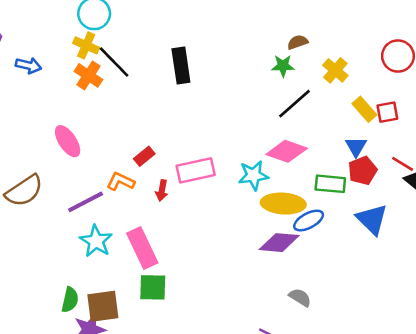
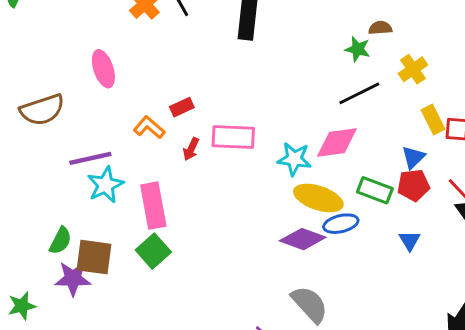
pink diamond: (287, 151) -> (337, 143), turned -42
purple line: (86, 202) -> (90, 158), moved
blue triangle: (372, 219) -> (410, 241), size x0.6
green square: (153, 287) -> (153, 251), turned 32
gray semicircle: (300, 297) -> (310, 304), size x1.6

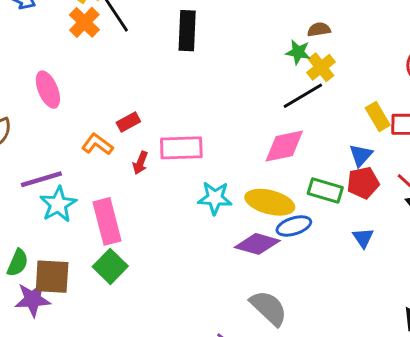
yellow cross: (413, 69) -> (321, 67), moved
cyan star: (294, 159) -> (215, 198), moved

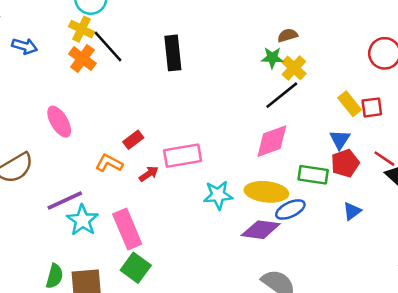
red arrow: (140, 163) -> (149, 174), turned -138
blue triangle: (363, 238) -> (352, 211), turned 36

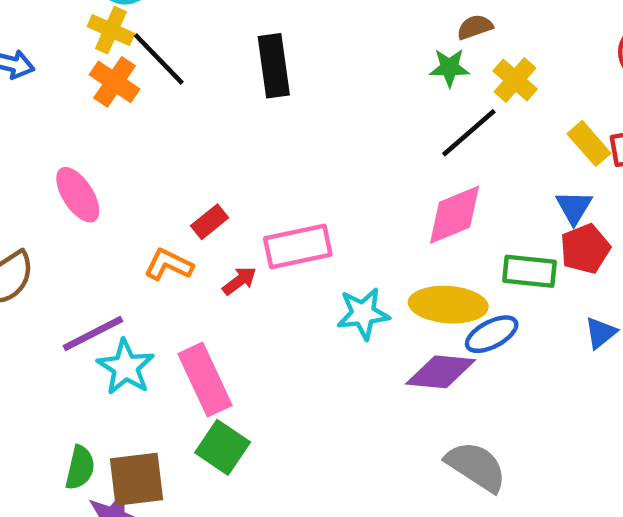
yellow cross: (294, 68) -> (515, 80), moved

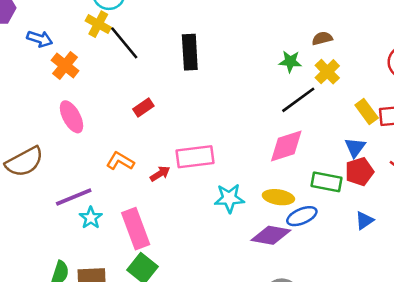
brown semicircle: (475, 27) -> (322, 38), moved
orange cross: (115, 82) -> (65, 65), moved
red rectangle: (210, 222) -> (143, 108), moved
yellow ellipse: (448, 305) -> (278, 197), size x0.7
cyan star: (126, 367) -> (91, 218), size x0.7

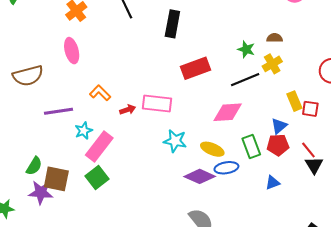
red rectangle: (143, 108) -> (195, 68), moved, size x1.8
green rectangle: (327, 182) -> (251, 147), turned 45
cyan star: (91, 218) -> (84, 131), moved
pink rectangle: (136, 229) -> (99, 146), turned 44

